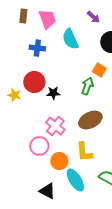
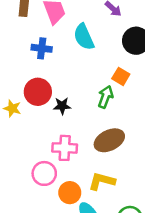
pink cross: (55, 126) -> (65, 148), turned -36
yellow L-shape: (84, 152) -> (102, 181), turned 110

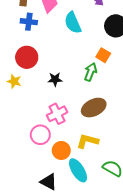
blue cross: (42, 48) -> (29, 22), moved
red circle: (38, 92) -> (27, 57), moved
pink cross: (65, 148) -> (57, 114), turned -30

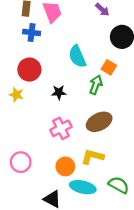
cyan semicircle: (73, 23) -> (77, 56), moved
pink circle: (40, 135) -> (21, 162), moved
cyan ellipse: (78, 170) -> (83, 187), turned -45

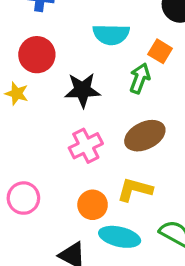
cyan semicircle: (77, 56) -> (111, 34), turned -65
black star: (59, 92) -> (82, 90), size x1.5

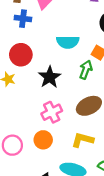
black star: (82, 90) -> (50, 77), turned -30
orange circle: (93, 205) -> (43, 140), moved

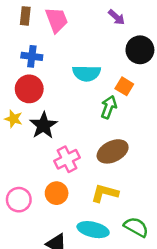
blue cross: (23, 19) -> (32, 56), moved
black star: (50, 77) -> (44, 125), moved

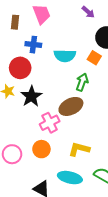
brown rectangle: (25, 16) -> (15, 22), moved
blue cross: (32, 56) -> (33, 45), moved
orange square: (124, 86) -> (94, 58), moved
brown ellipse: (113, 151) -> (71, 106), moved

